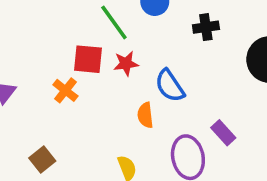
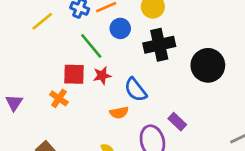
black cross: (206, 27) -> (159, 45), size x1.6
orange semicircle: (145, 115) -> (119, 113), turned -90

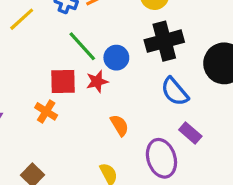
blue circle: (120, 28) -> (116, 58), moved
blue semicircle: (135, 90) -> (175, 92), moved
orange semicircle: (119, 113) -> (119, 125), turned -108

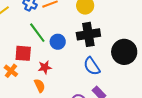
red star: (97, 81) -> (45, 67), moved
orange semicircle: (119, 125) -> (40, 86), moved

